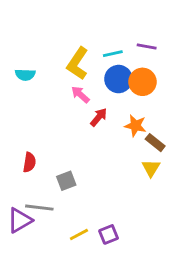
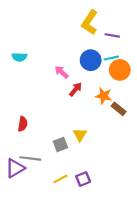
cyan line: (113, 54) -> (111, 58), moved
yellow L-shape: (77, 63) -> (90, 22), moved
orange circle: (142, 82) -> (120, 70), moved
yellow triangle: (151, 168) -> (80, 135), moved
gray square: (66, 181) -> (60, 144), moved

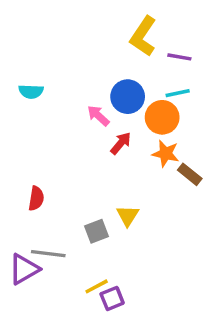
blue circle: (91, 60) -> (128, 97), moved
orange circle: (120, 70) -> (162, 117), moved
purple square: (83, 179) -> (112, 298), moved

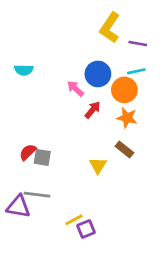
brown rectangle: (190, 174) -> (124, 150), moved
red semicircle: (36, 198) -> (28, 152), turned -144
gray square: (97, 231) -> (42, 157), moved, turned 30
purple triangle: (24, 269) -> (18, 206), turned 40

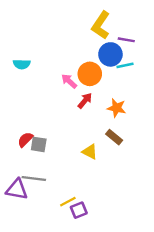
blue circle: (98, 74) -> (110, 54), moved
orange circle: (124, 90) -> (90, 74), moved
yellow triangle: (98, 165) -> (90, 152), turned -35

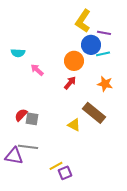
pink arrow: (69, 81) -> (37, 70), moved
orange star: (117, 108) -> (105, 84), moved
brown rectangle: (114, 137) -> (94, 113), size x1.6

